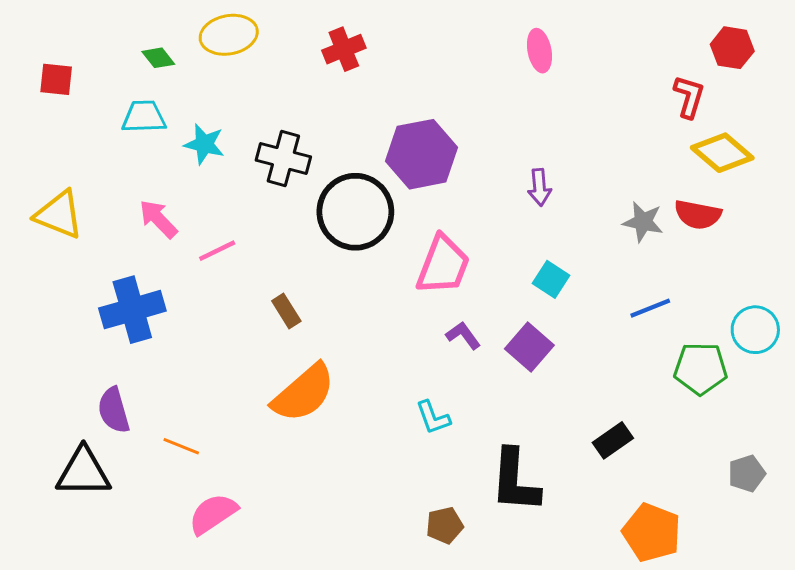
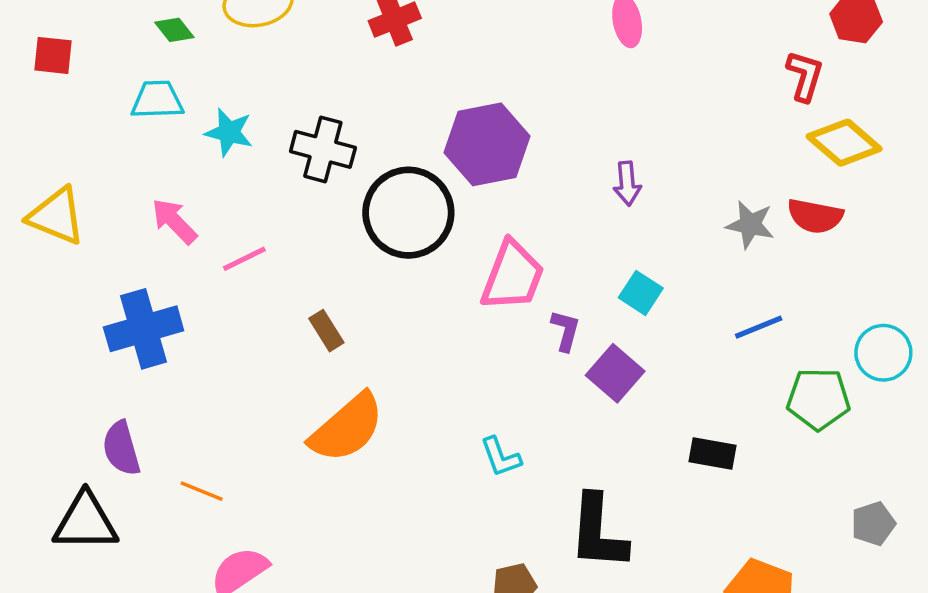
purple L-shape: (463, 335) -> (566, 331), moved, turned 51
black rectangle: (613, 440) -> (713, 454), moved, turned 45

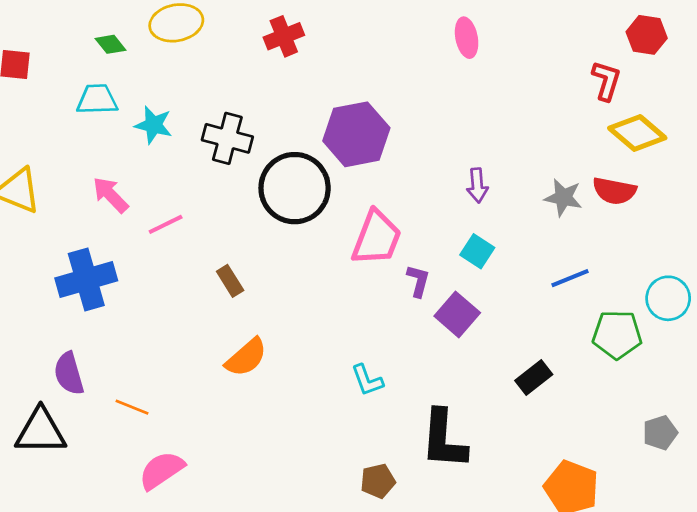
purple arrow: (627, 184) -> (477, 185), moved
orange semicircle: (347, 428) -> (246, 357), size x0.7
black rectangle: (713, 454) -> (534, 378), turned -48

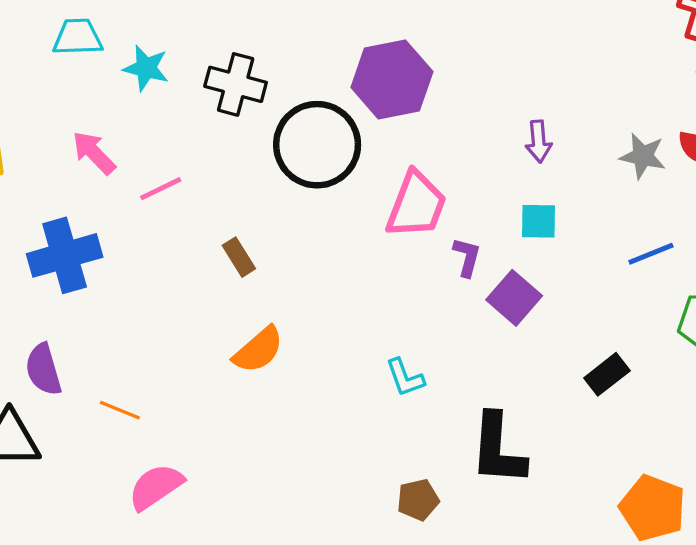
cyan square: (477, 251) -> (539, 221), turned -32

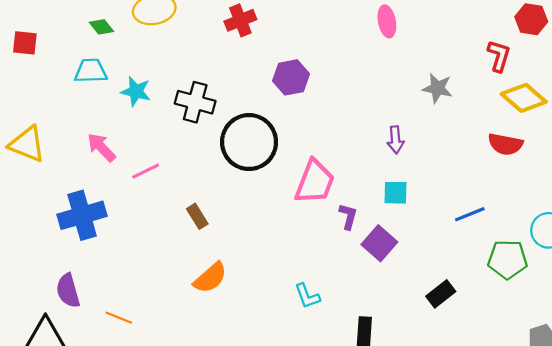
purple hexagon: (392, 80) -> (291, 77), moved, size x0.7
gray star: (643, 156) -> (438, 88), moved

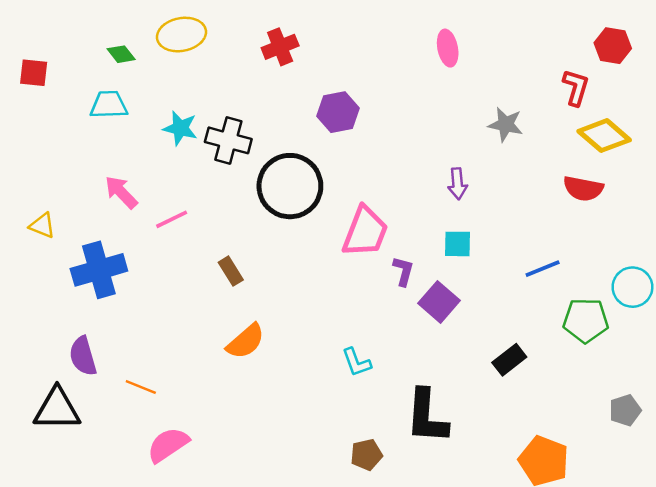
cyan star: (136, 91) -> (180, 128), moved
yellow triangle: (27, 144) -> (42, 225), moved, size x0.6

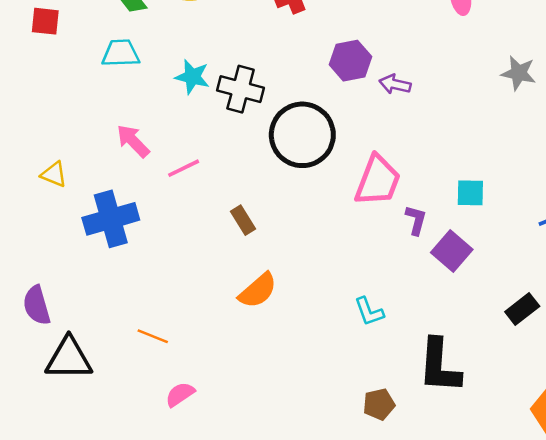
purple arrow: (458, 184) -> (395, 84), moved, turned 108
purple semicircle: (83, 356) -> (37, 305), moved
pink semicircle: (168, 445) -> (180, 394), size x0.7

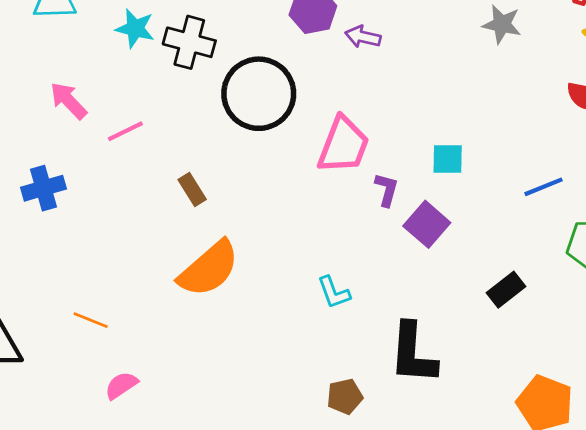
blue cross: (111, 219) -> (43, 188), size x0.7
orange semicircle: (258, 291) -> (209, 269), size x1.4

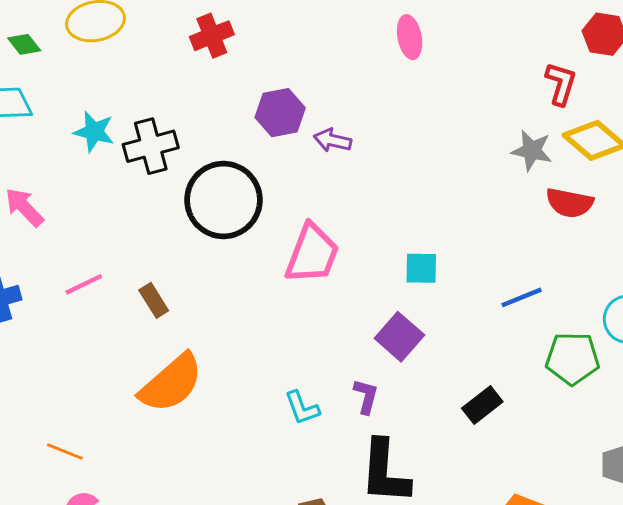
gray star: (502, 24) -> (532, 151), moved
black cross: (189, 42) -> (151, 146), turned -30
pink line: (125, 131) -> (84, 284), moved
purple L-shape: (387, 190) -> (366, 396), moved
orange line: (91, 320) -> (65, 452), moved

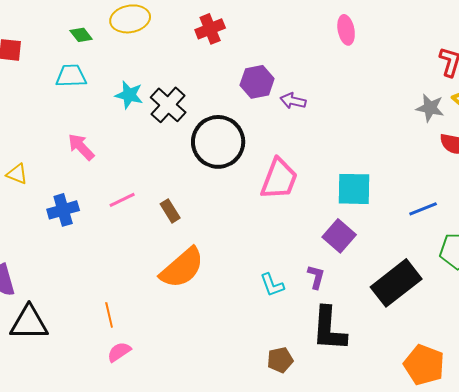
black cross: (151, 146) -> (168, 105), turned -33
cyan square: (421, 268) -> (354, 189), size x1.5
black rectangle: (482, 405) -> (396, 283), size x1.8
orange line: (65, 452) -> (109, 315), turned 55

